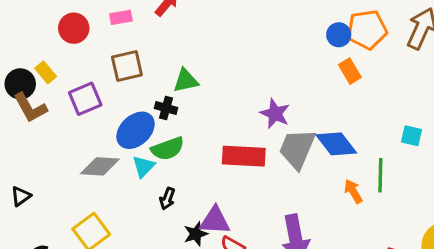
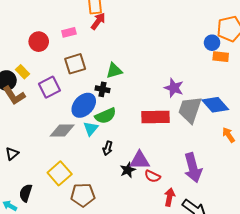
blue circle: (339, 35) -> (212, 43), moved
orange rectangle: (350, 71) -> (221, 57), turned -49

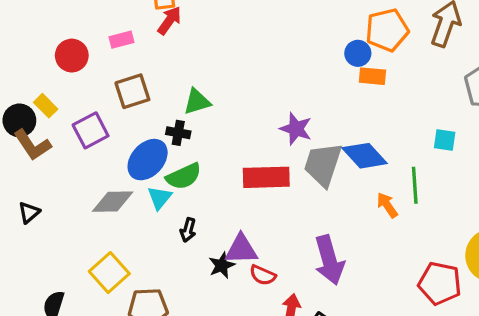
black triangle: (12, 154) -> (29, 213), moved

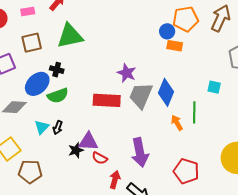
green triangle: (197, 102) -> (70, 36), moved, size x1.6
blue diamond: (365, 156) -> (166, 92), turned 60
cyan triangle: (160, 198) -> (42, 127), moved
red pentagon: (440, 283) -> (186, 171), moved

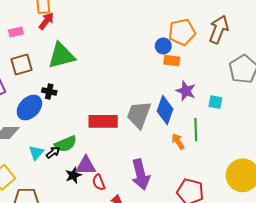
purple star: (127, 73) -> (186, 91), moved
green semicircle: (58, 96) -> (66, 144), moved
black arrow: (58, 128) -> (53, 152), turned -144
red semicircle: (100, 158) -> (99, 182), turned 42

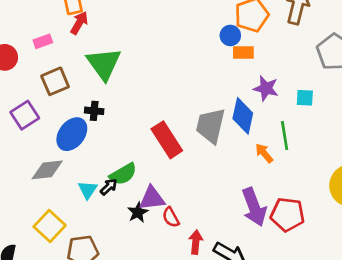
green triangle: (61, 56) -> (104, 64), turned -44
red rectangle: (103, 121) -> (167, 140), turned 64
purple arrow: (141, 174) -> (254, 207), moved

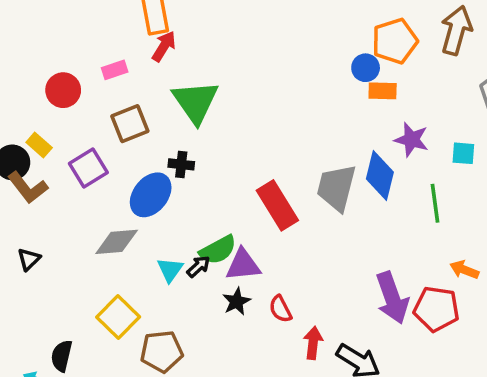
orange arrow: (264, 153) -> (464, 270), moved, turned -30
purple triangle: (152, 198) -> (243, 265), moved

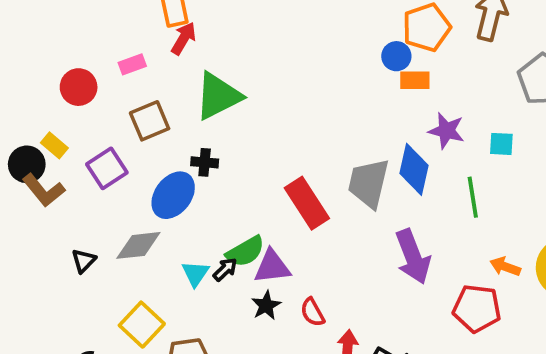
green triangle: (195, 102) -> (218, 96), turned 39
black triangle: (29, 259) -> (84, 261), moved
purple arrow: (392, 298) -> (413, 257), moved

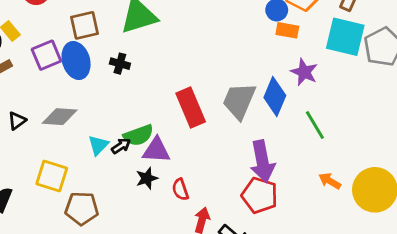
cyan square: (501, 144) -> (345, 37), moved, size x2.0
blue ellipse: (173, 195) -> (76, 61), moved, turned -64
green line: (473, 197) -> (315, 125), turned -32
red pentagon: (477, 308) -> (260, 195), moved
yellow square: (142, 325) -> (52, 176), turned -36

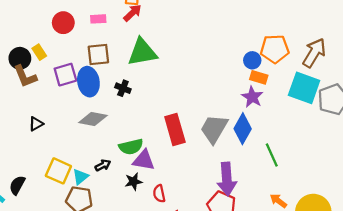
purple star: (304, 72) -> (252, 97), moved
gray diamond: (60, 117) -> (93, 119), moved
cyan triangle: (98, 145) -> (80, 177), moved
black arrow: (121, 146) -> (103, 165), moved

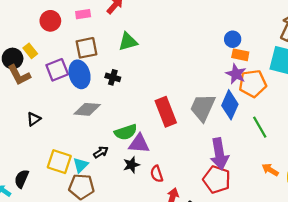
orange pentagon: (275, 49) -> (253, 84), moved
green triangle: (142, 52) -> (128, 42), size x0.7

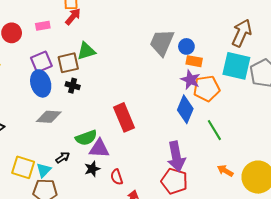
brown square: (87, 48) -> (68, 63), moved
purple square: (57, 70) -> (41, 62), moved
gray trapezoid: (203, 108) -> (162, 42), moved

